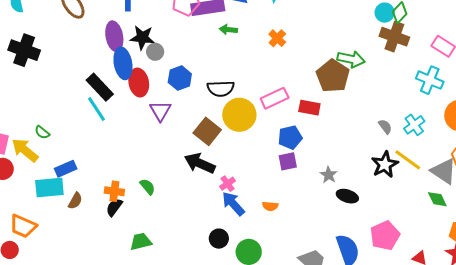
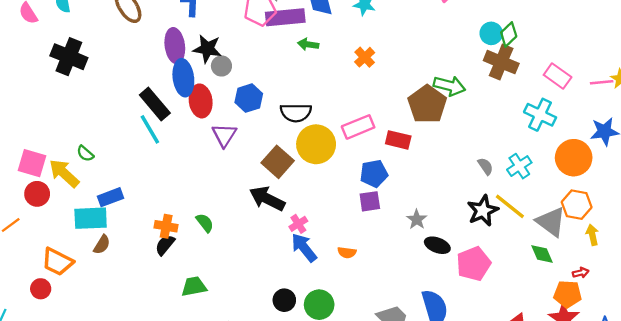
brown semicircle: (75, 201) -> (102, 245), moved
pink pentagon: (385, 236) -> (474, 264), moved
black circle: (219, 239) -> (284, 300), moved

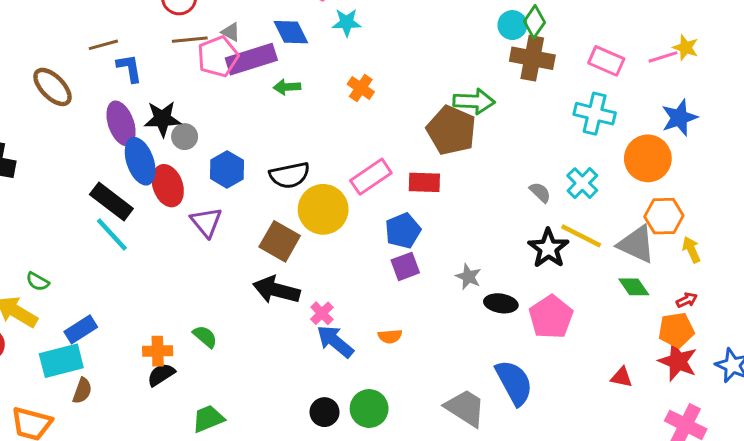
black semicircle: (165, 245) -> (161, 375), turned 30

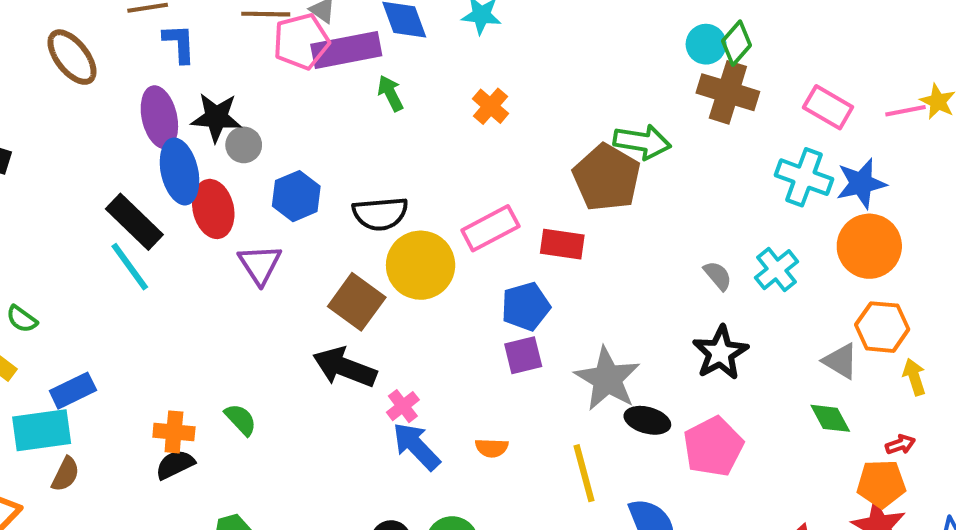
green arrow: (287, 87) -> (390, 93), turned 60
blue star: (679, 118) -> (861, 183), moved
yellow line: (581, 236) -> (584, 473), moved, turned 42
gray triangle: (636, 244) -> (841, 361), size x0.7
gray star: (468, 277) -> (607, 379), size x1.8

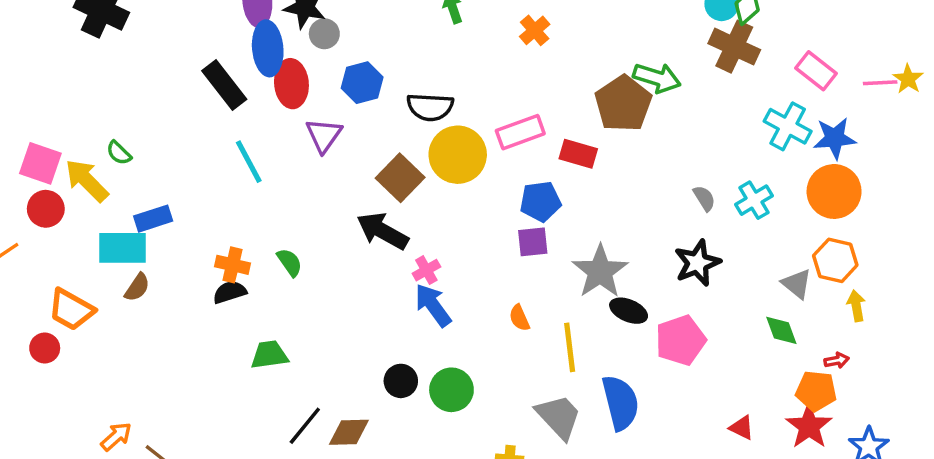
cyan line: (130, 267) -> (249, 162), moved
orange semicircle: (492, 448) -> (519, 318), moved, turned 56

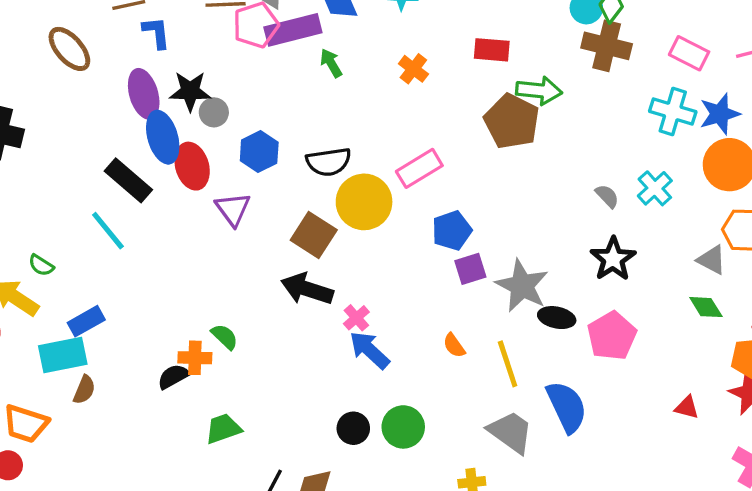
red rectangle: (578, 154) -> (492, 50), moved
cyan line: (249, 162) -> (108, 231), moved
purple square: (533, 242) -> (470, 269), moved
orange cross: (233, 265) -> (195, 358), moved

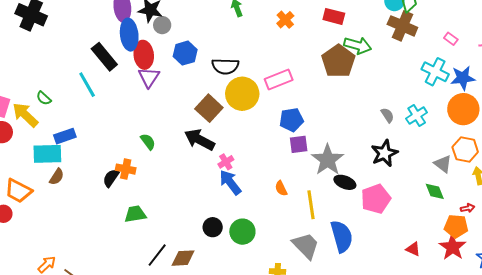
pink rectangle: (689, 53) -> (451, 39), size x0.6
purple triangle: (233, 209) -> (149, 77), moved
green semicircle: (225, 337) -> (148, 142), moved
black semicircle: (173, 377) -> (111, 178), turned -36

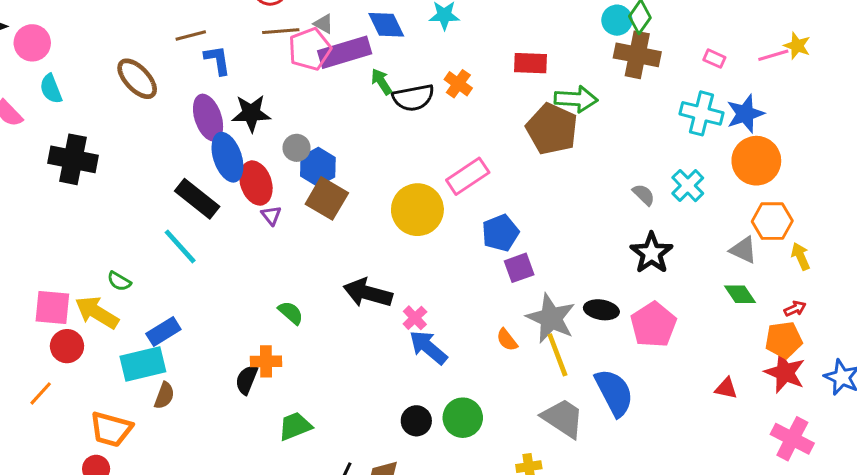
gray circle: (162, 25) -> (297, 148), moved
black semicircle: (225, 66) -> (413, 98), moved
purple triangle: (149, 77) -> (271, 215), size x0.6
brown square: (209, 108) -> (327, 198), moved
gray star: (328, 160) -> (551, 318), moved

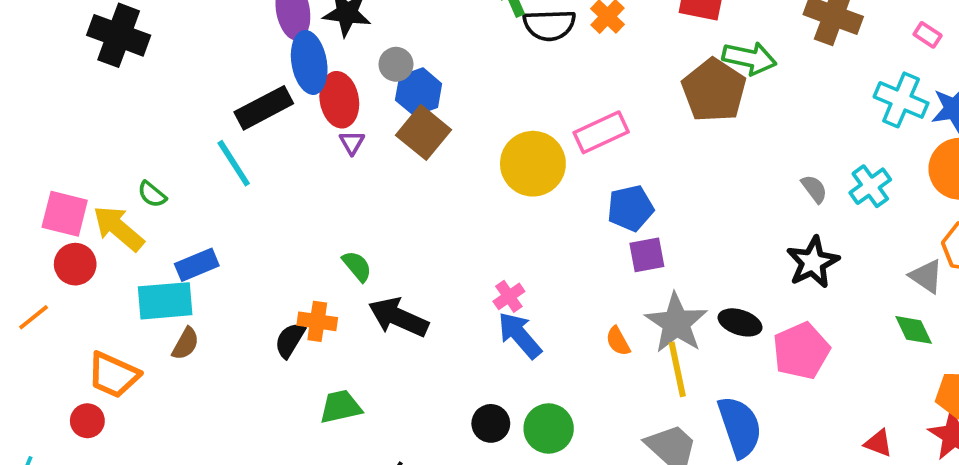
black rectangle: (197, 199) -> (264, 108), turned -75
black arrow: (368, 293) -> (398, 317), moved

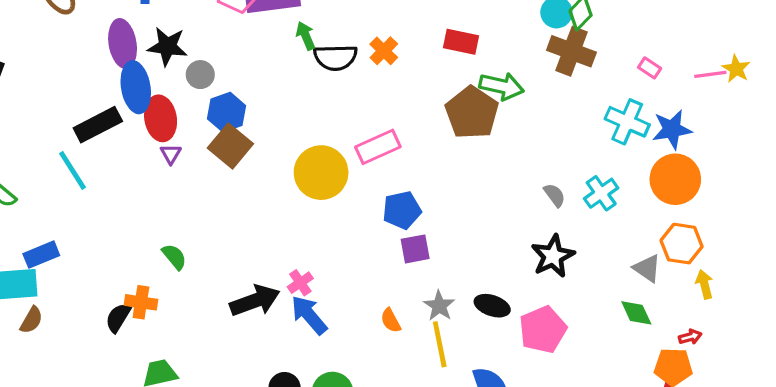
gray circle: (396, 64) -> (200, 75), moved
black arrow: (398, 317) -> (255, 301), moved, turned 135
gray star: (676, 323) -> (439, 306), size x0.6

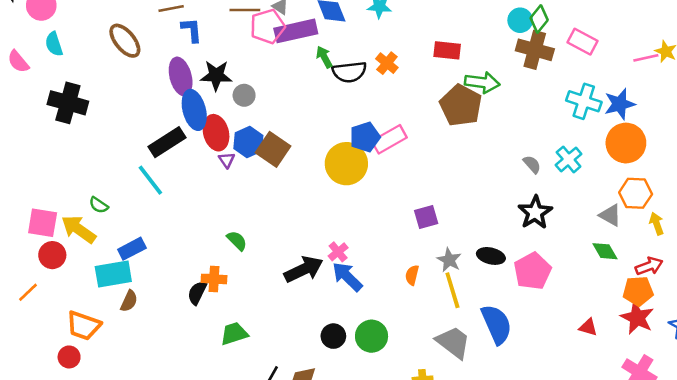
pink rectangle: (650, 68) -> (583, 42), moved, size x1.6
blue hexagon: (226, 112) -> (248, 142), moved
blue pentagon: (402, 210) -> (365, 137), moved
orange semicircle: (391, 320) -> (412, 275), turned 48
red arrow: (690, 337) -> (649, 266), size x1.5

